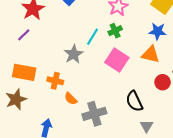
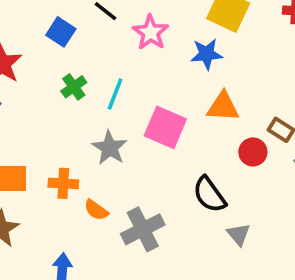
green cross: (115, 31) -> (74, 87), moved
blue star: (158, 31) -> (207, 54), moved
gray star: (74, 54) -> (110, 148), moved

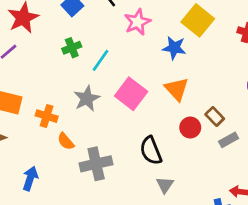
orange triangle: (223, 107) -> (177, 89), turned 30

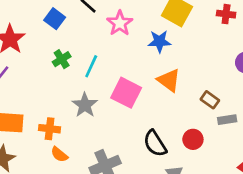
red circle: (190, 128) -> (193, 139), moved
gray rectangle: (229, 140) -> (227, 120), turned 30
orange semicircle: (66, 141) -> (59, 154), moved

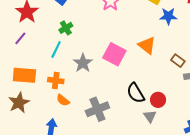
blue star: (159, 41) -> (168, 16), moved
cyan line: (91, 66) -> (56, 49), moved
red circle: (193, 139) -> (158, 100), moved

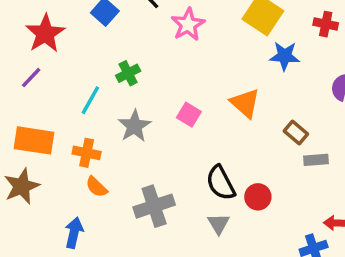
green cross: (66, 28) -> (128, 73), moved
pink square: (114, 54) -> (189, 115), size x0.6
gray triangle: (150, 116) -> (219, 224), moved

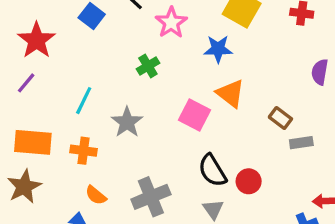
blue star: (285, 56) -> (218, 49), moved
green cross: (128, 73) -> (148, 66), moved
pink square: (189, 115) -> (195, 115), moved, size x1.4
orange semicircle: (96, 187) -> (96, 195), moved

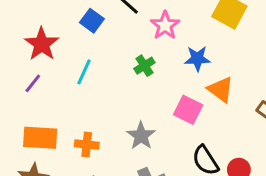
blue star: (218, 49) -> (197, 58), moved
cyan line: (84, 101) -> (84, 72), moved
gray star: (127, 122) -> (141, 136), moved

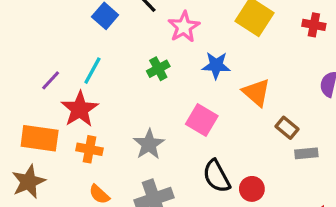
red star: (42, 44) -> (80, 109), moved
purple line: (33, 83) -> (51, 80), moved
orange triangle: (221, 89) -> (256, 92), moved

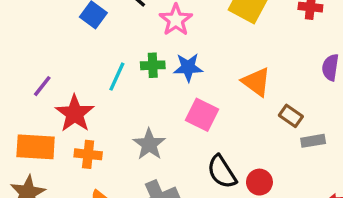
blue star: (216, 65) -> (188, 67), moved
green cross: (158, 69) -> (153, 65), turned 30
cyan line: (92, 71) -> (117, 77), moved

